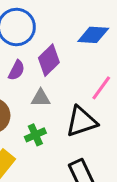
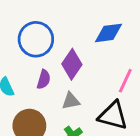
black triangle: (81, 122) -> (113, 116), turned 44

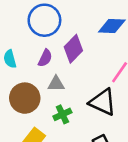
gray triangle: (71, 101) -> (56, 84), moved

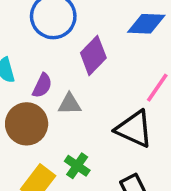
purple semicircle: (45, 58) -> (42, 86), moved
green cross: (62, 114) -> (77, 166), moved, turned -30

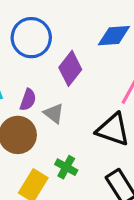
gray triangle: (70, 104) -> (54, 113), turned 45

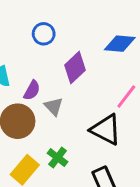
blue circle: (31, 38) -> (44, 34), size x0.6

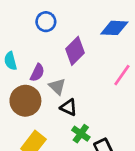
black triangle: (106, 130) -> (69, 107), moved, size x0.6
green cross: (58, 158) -> (81, 134), moved

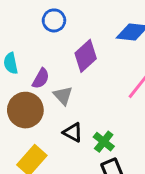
black triangle: (69, 107) -> (73, 132), moved
green cross: (81, 134) -> (104, 142), moved

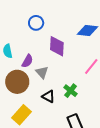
purple diamond: (86, 56) -> (57, 46), turned -45
green cross: (104, 142) -> (71, 91), moved

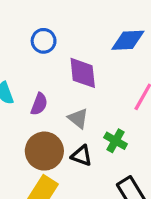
gray triangle: (42, 72) -> (78, 118), moved
brown circle: (17, 82) -> (44, 151), moved

